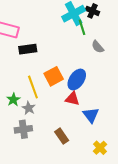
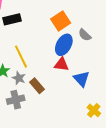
gray semicircle: (98, 47) -> (85, 35), moved
orange square: (54, 76) -> (61, 21), moved
brown rectangle: (62, 136) -> (37, 86), moved

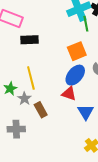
gray cross: (16, 100) -> (16, 129), moved

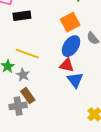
yellow line: (31, 78) -> (27, 54), turned -50
brown rectangle: (41, 110) -> (28, 96), moved
blue triangle: (86, 112) -> (75, 80), moved

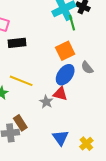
gray star: (23, 75) -> (46, 102), moved
blue triangle: (75, 80) -> (60, 138), moved

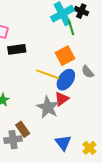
yellow line: (21, 81) -> (48, 74), moved
red triangle: (60, 94) -> (62, 99), turned -49
gray star: (46, 102) -> (48, 107), size x1.6

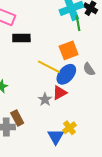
gray star: (48, 107) -> (45, 99), size x0.6
yellow cross: (89, 148) -> (69, 128), moved

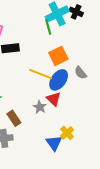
green line: (78, 23) -> (48, 27), moved
red triangle: (60, 93) -> (54, 99), turned -42
brown rectangle: (17, 118) -> (14, 118), moved

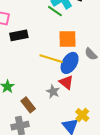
green line: (48, 27) -> (55, 11), turned -35
orange square: (58, 56) -> (67, 39), turned 30

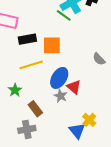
orange square: (67, 39) -> (52, 45), moved
yellow line: (51, 59) -> (31, 65), moved, turned -35
blue ellipse: (70, 63) -> (59, 78), moved

